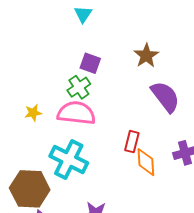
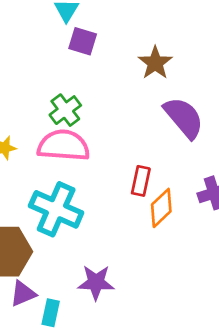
purple square: (90, 63) -> (83, 41), moved
orange diamond: (146, 162) -> (161, 208), turned 52

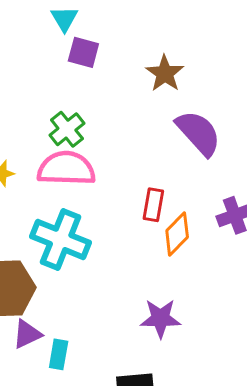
purple star: (96, 282) -> (160, 318), moved

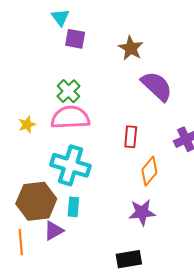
orange diamond: (177, 234) -> (149, 171), moved
cyan rectangle: (59, 354) -> (73, 207), moved

